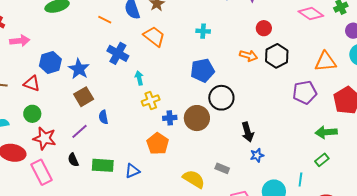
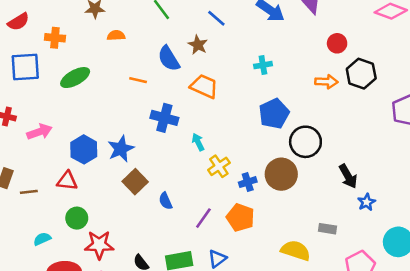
blue star: (79, 69) -> (121, 149), turned 30
purple line: (80, 131) -> (203, 218), moved

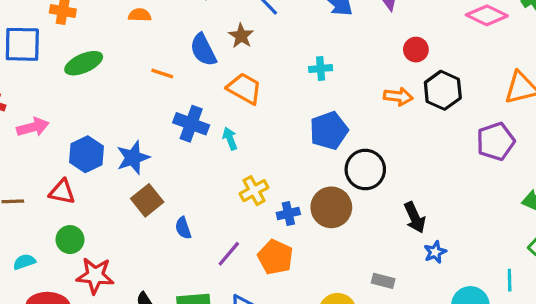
cyan arrow: (198, 142) -> (230, 139), moved

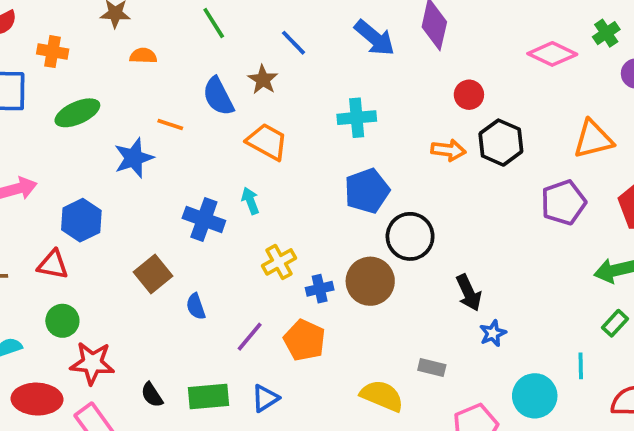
cyan cross: (321, 69) -> (357, 118), size x1.4
blue cross: (191, 124) -> (204, 219), moved
blue star: (133, 158) -> (134, 158), moved

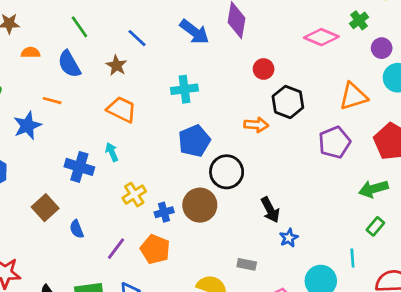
blue semicircle: (218, 96) -> (69, 64), moved
orange arrow: (448, 150) -> (256, 125), moved

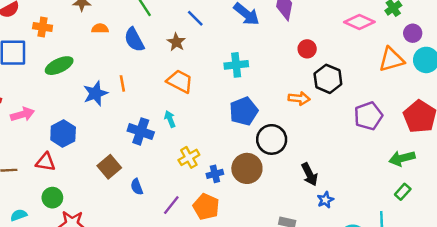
orange triangle: (353, 96) -> (391, 60), moved
orange line: (52, 101) -> (122, 83), moved, turned 63

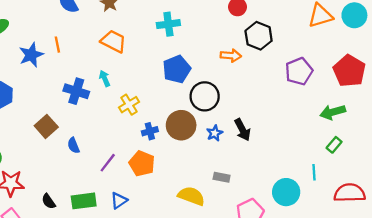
yellow cross: (189, 157) -> (129, 105), moved
blue star: (325, 200) -> (215, 133), moved

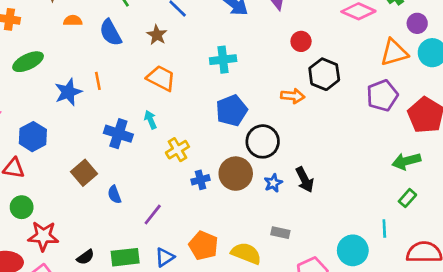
purple pentagon: (299, 71) -> (382, 95), moved
orange pentagon: (142, 164) -> (203, 246), moved
black semicircle: (49, 201) -> (85, 257), turned -91

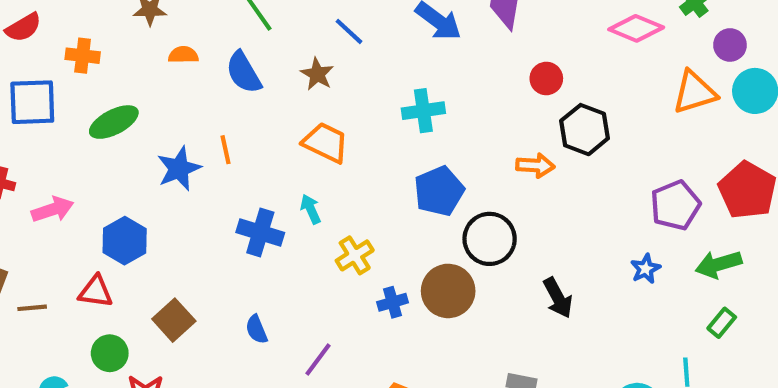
purple pentagon: (382, 95) -> (675, 205), moved
brown square: (84, 173) -> (174, 320), moved
blue star: (273, 183) -> (645, 269), moved

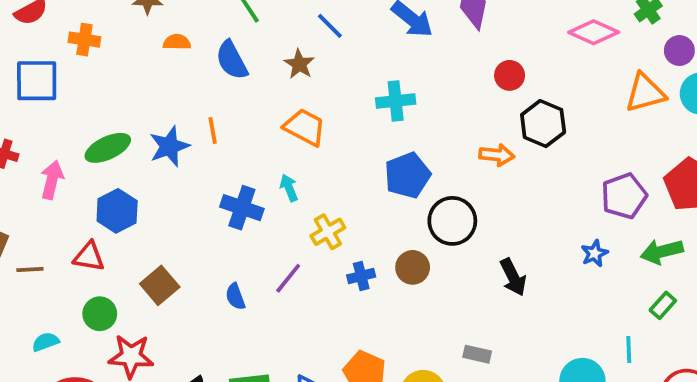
green ellipse: (114, 122) -> (108, 148), moved
pink arrow: (53, 209) -> (52, 180), turned -60
brown circle: (448, 291) -> (413, 267), size x0.7
purple line: (318, 359) -> (288, 278), moved

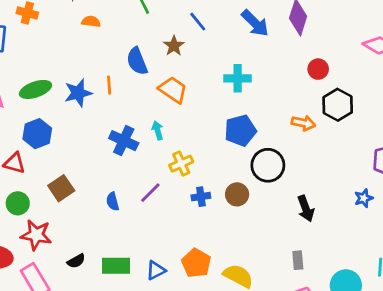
blue semicircle: (232, 60) -> (137, 61), moved
gray rectangle: (477, 354) -> (298, 260), moved, turned 66

